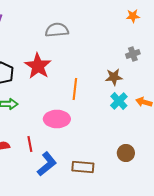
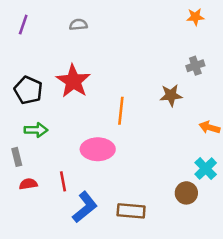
gray semicircle: (57, 30) -> (78, 25), moved, size x0.6
cyan cross: (119, 101) -> (206, 169), moved

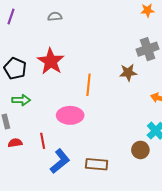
gray cross: (195, 66) -> (148, 49), size x1.5

